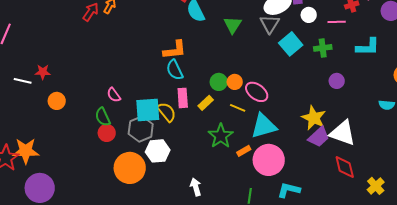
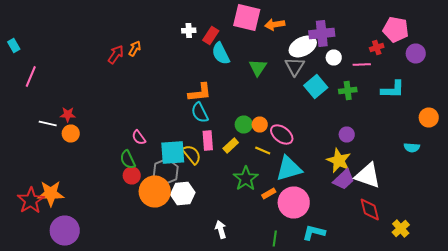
purple circle: (337, 81) -> (347, 134), moved
orange circle: (57, 101) -> (71, 134), moved
orange circle: (130, 168) -> (155, 192), moved

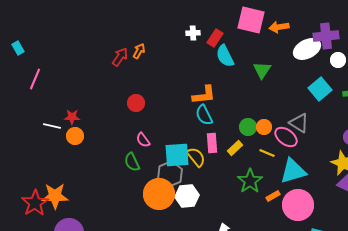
gray triangle: (295, 66) -> (299, 123), moved, turned -30
red circle: (132, 176) -> (136, 103), moved

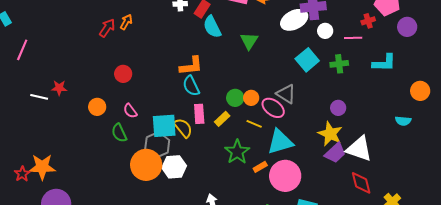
orange circle: (75, 136) -> (97, 107), moved
red star: (35, 203) -> (22, 174), size x0.6

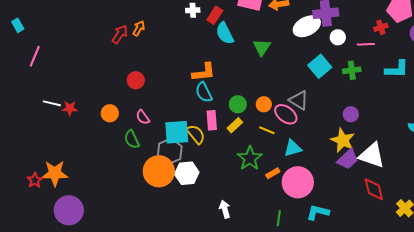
red star: (59, 88) -> (70, 108), moved
green circle: (235, 98) -> (238, 104), moved
cyan triangle: (280, 142) -> (293, 148), size x0.7

